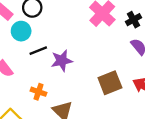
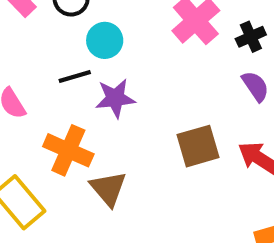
cyan circle: (21, 31) -> (105, 40), moved
orange cross: (39, 92) -> (68, 150), size x1.6

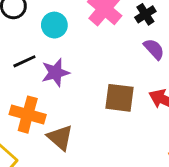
cyan circle: (105, 40) -> (54, 25), moved
brown square: (198, 146) -> (120, 98), turned 32

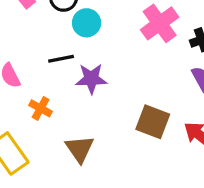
cyan circle: (54, 25) -> (87, 23), moved
orange cross: (28, 115) -> (41, 108), moved, size x0.6

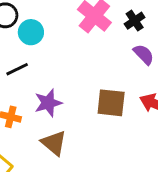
purple star: (91, 79) -> (48, 103), moved

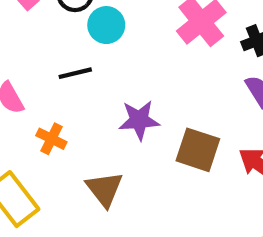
purple star: (48, 103) -> (139, 120), moved

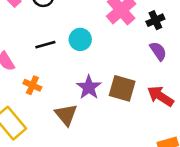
cyan circle: (106, 25) -> (80, 39), moved
purple star: (139, 120) -> (89, 87), moved, turned -30

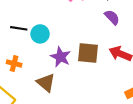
cyan circle: (80, 39) -> (40, 34), moved
black line: (45, 45) -> (19, 28), turned 35

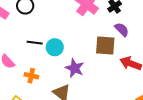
brown square: (88, 53) -> (105, 46), moved

